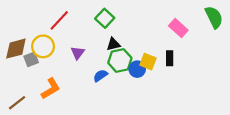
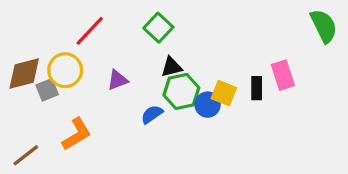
pink rectangle: (178, 28) -> (283, 75), moved, turned 30
purple triangle: (78, 53) -> (118, 80), turned 32

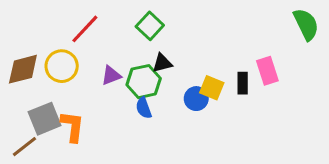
gray square: (47, 90) -> (45, 119), moved, size x1.5
green hexagon: (181, 91) -> (144, 82), moved
blue semicircle: (152, 114) -> (144, 108), turned -75
orange L-shape: (77, 134) -> (72, 126), turned -52

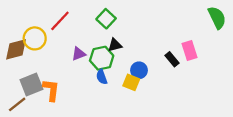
yellow circle: (62, 66) -> (35, 38), moved
black rectangle: (243, 83) -> (172, 59), turned -40
yellow square: (212, 88) -> (131, 82), moved

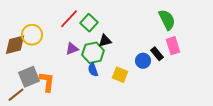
green semicircle: (217, 18) -> (167, 20), moved
green square: (106, 19) -> (89, 23), moved
red line: (60, 21) -> (69, 19), moved
blue circle: (139, 70) -> (143, 61), moved

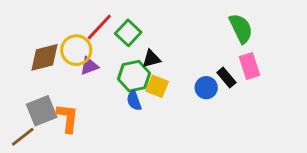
yellow circle: (32, 35) -> (76, 50), moved
brown diamond: (15, 45) -> (45, 57), moved
purple triangle: (72, 49) -> (89, 66), moved
yellow square: (120, 75) -> (157, 86), moved

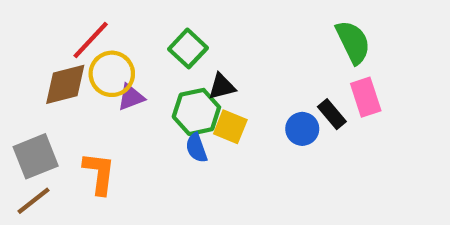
red line: (99, 27) -> (91, 40), moved
gray square: (42, 111) -> (36, 156), moved

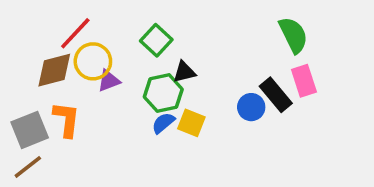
black rectangle: (332, 114) -> (276, 95), size x1.4
yellow square: (230, 127) -> (191, 123), moved
blue semicircle: (196, 148) -> (163, 123), turned 70
orange L-shape: (99, 173) -> (67, 119), moved

